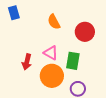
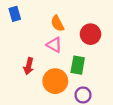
pink triangle: (51, 53) -> (54, 45), moved

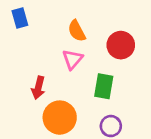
pink triangle: (54, 45) -> (72, 59), turned 42
orange circle: (55, 81) -> (60, 118), moved

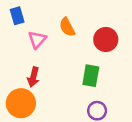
pink triangle: (72, 59) -> (37, 40), moved
orange circle: (60, 118) -> (21, 103), moved

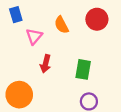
red circle: (106, 40) -> (97, 19), moved
red arrow: (33, 77) -> (45, 64), moved

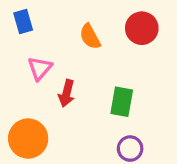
pink triangle: (34, 36) -> (40, 68), moved

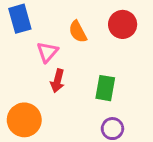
blue rectangle: (23, 21) -> (20, 19), size x1.4
pink triangle: (40, 68) -> (47, 52), moved

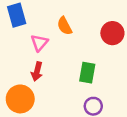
red circle: (123, 24) -> (112, 33), moved
red arrow: (57, 81) -> (37, 71), moved

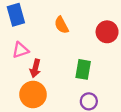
pink triangle: (39, 43) -> (20, 50), moved, turned 30
orange circle: (20, 99) -> (33, 95), moved

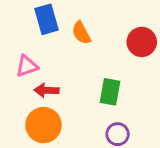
blue rectangle: (16, 15) -> (47, 19), moved
red arrow: (35, 68) -> (47, 90), turned 78

